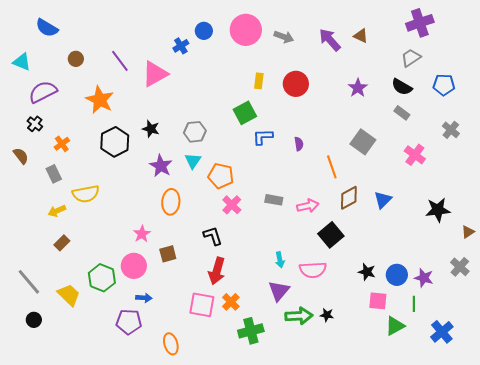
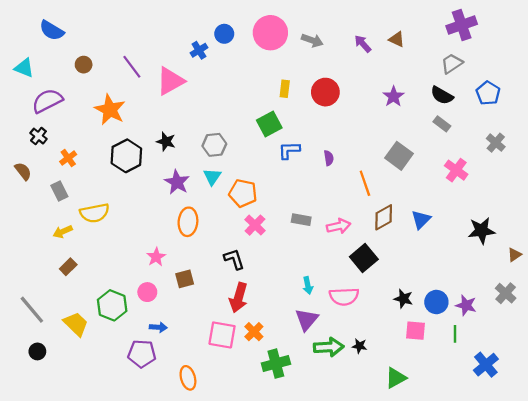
purple arrow: (330, 40) -> (363, 44), size x0.7
blue pentagon: (444, 85) -> (488, 93), turned 30
pink circle: (134, 266) -> (147, 292), size x0.7
green triangle: (395, 326) -> (396, 378), moved

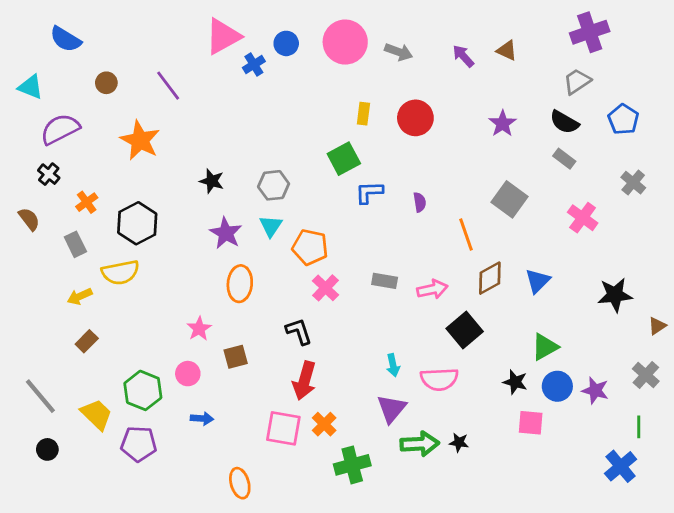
pink triangle: (170, 81) -> (223, 36), moved
black hexagon: (126, 156) -> (137, 223), moved
green line: (455, 334) -> (639, 427), moved
purple pentagon: (142, 354) -> (139, 444), moved
green triangle: (396, 378) -> (545, 347), moved

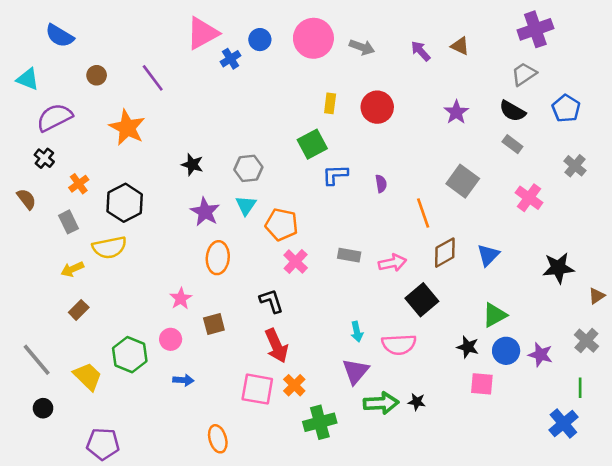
red arrow: (304, 381) -> (276, 346), turned -40
purple pentagon: (139, 444) -> (103, 444), moved

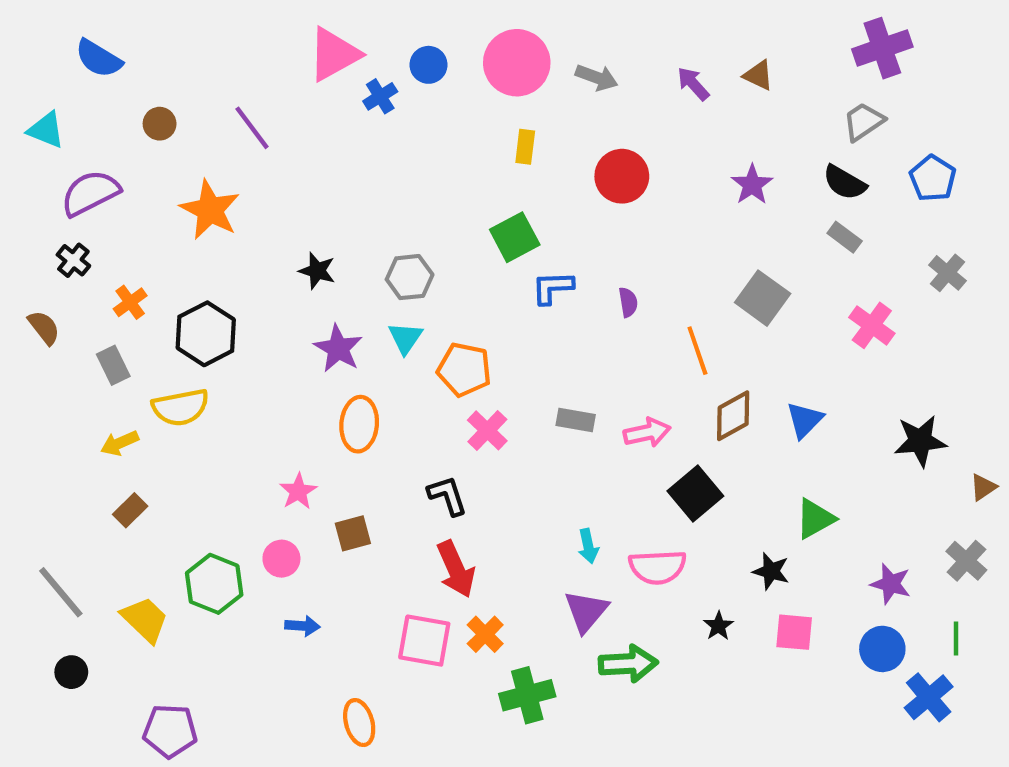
yellow rectangle: (330, 103) -> (525, 147), moved
blue circle: (506, 351) -> (882, 649), moved
black star: (417, 402) -> (718, 626), moved, turned 30

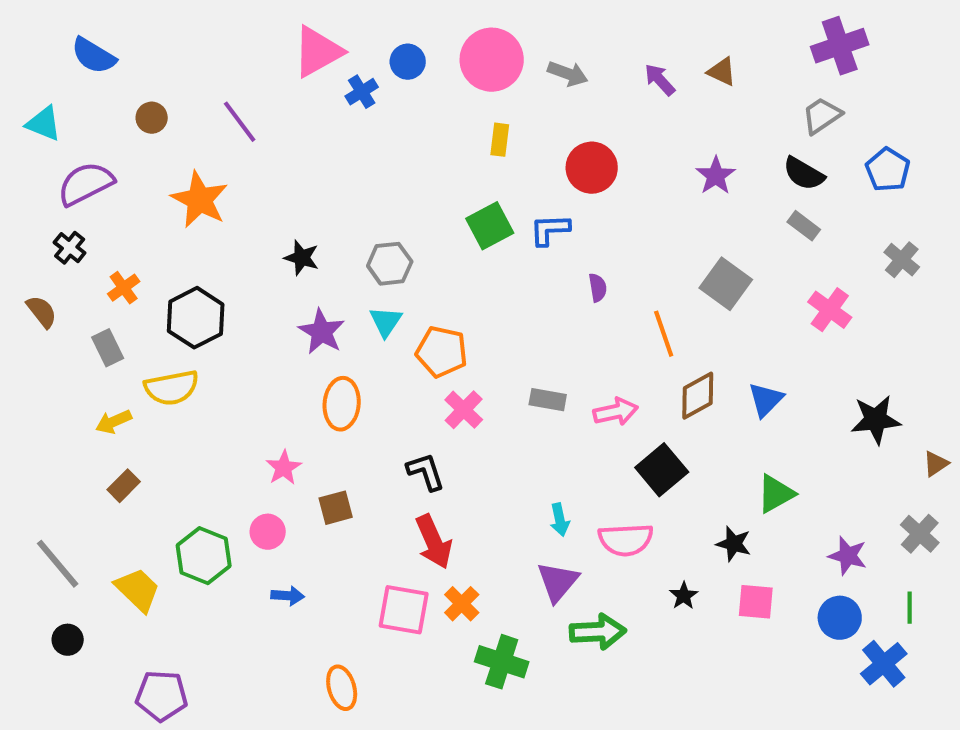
blue L-shape: (552, 288) -> (550, 230), moved
green cross: (527, 695) -> (502, 662), turned 33

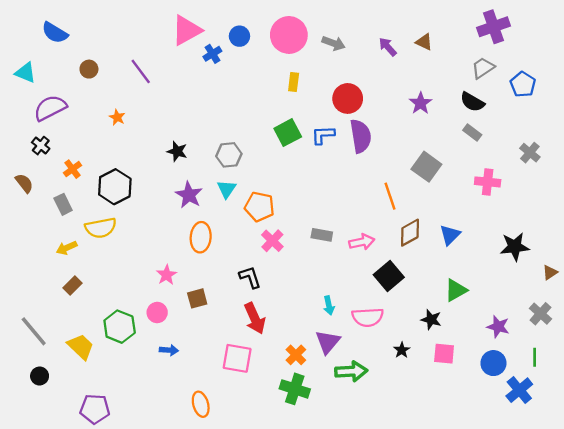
blue pentagon: (888, 170) -> (523, 84), moved
orange star: (200, 200) -> (117, 117), size x0.5
purple semicircle: (598, 288) -> (361, 136), moved, size x2.0
pink cross: (830, 310) -> (488, 182), turned -30
orange cross: (462, 604) -> (296, 355), moved

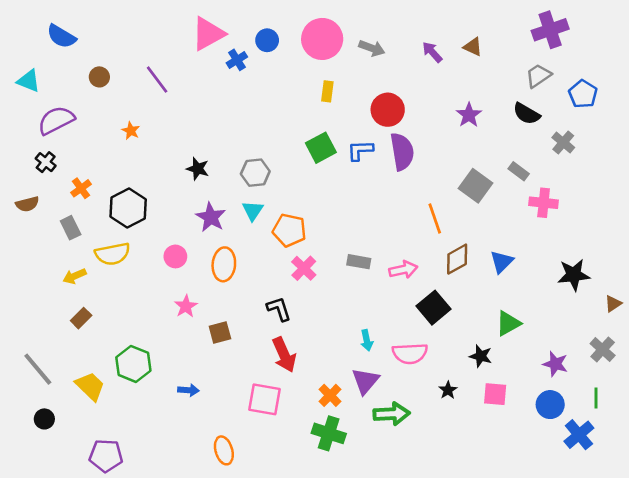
gray rectangle: (472, 133) -> (519, 171), moved
gray cross: (530, 153) -> (563, 142), moved
brown semicircle: (24, 183) -> (27, 204), turned 114
pink circle: (157, 312) -> (175, 256), moved

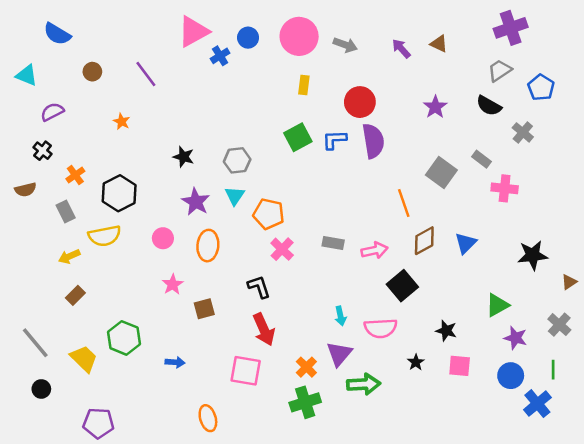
purple semicircle: (56, 120) -> (52, 112), size x0.7
green triangle: (508, 323) -> (497, 305), moved
green cross: (329, 433) -> (305, 402), turned -36

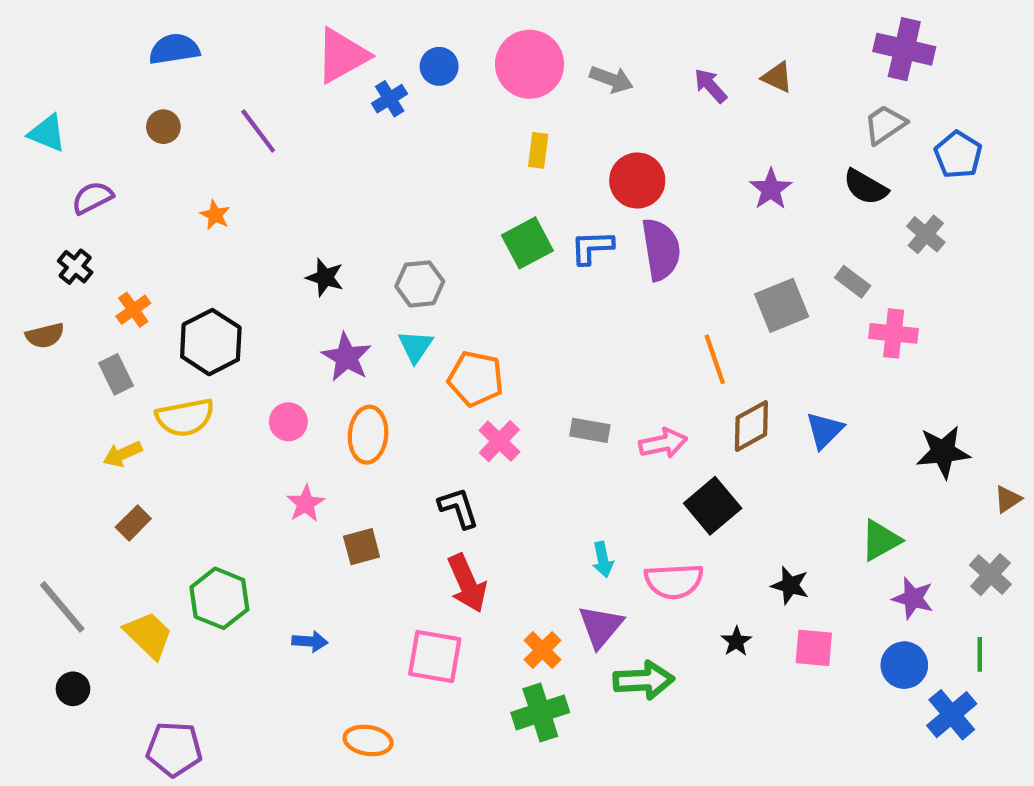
purple cross: (511, 28) -> (904, 49), turned 32
blue semicircle: (57, 34) -> (174, 49), moved, turned 140
gray square: (441, 173) -> (782, 305), turned 32
orange ellipse: (208, 418) -> (368, 740), turned -65

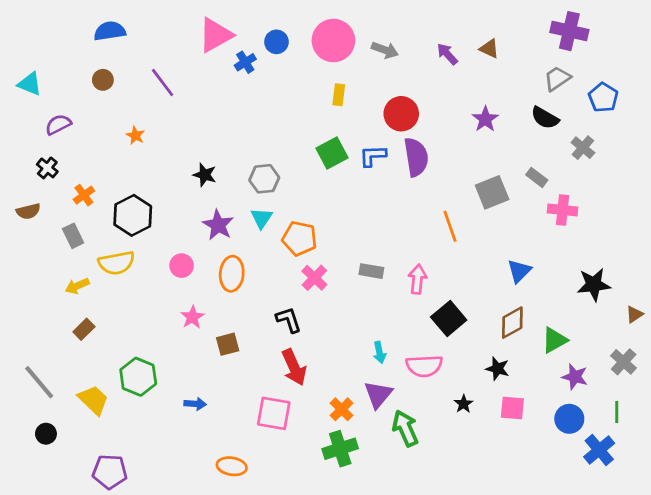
brown diamond: (751, 426) -> (512, 323), moved
pink arrow: (663, 443) -> (417, 279), turned -72
green arrow: (644, 680) -> (405, 428), turned -111

